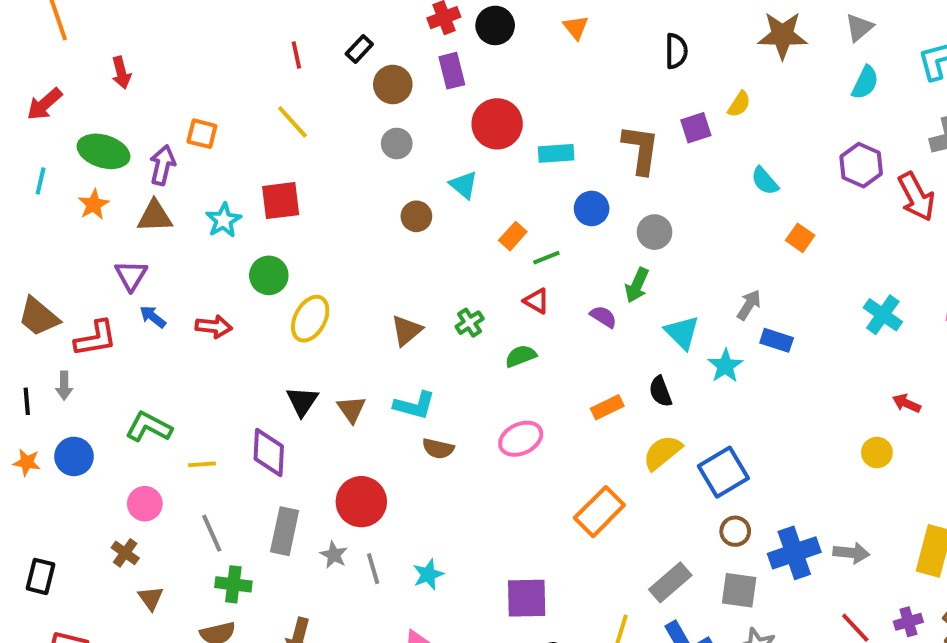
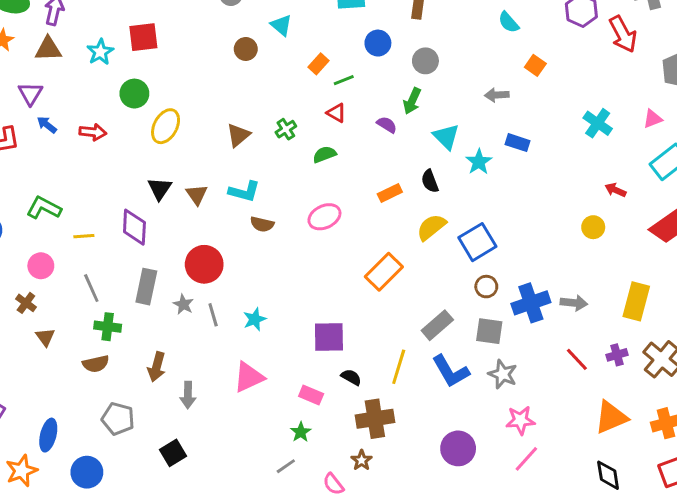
gray arrow: (749, 305) -> (497, 95), moved, turned -125

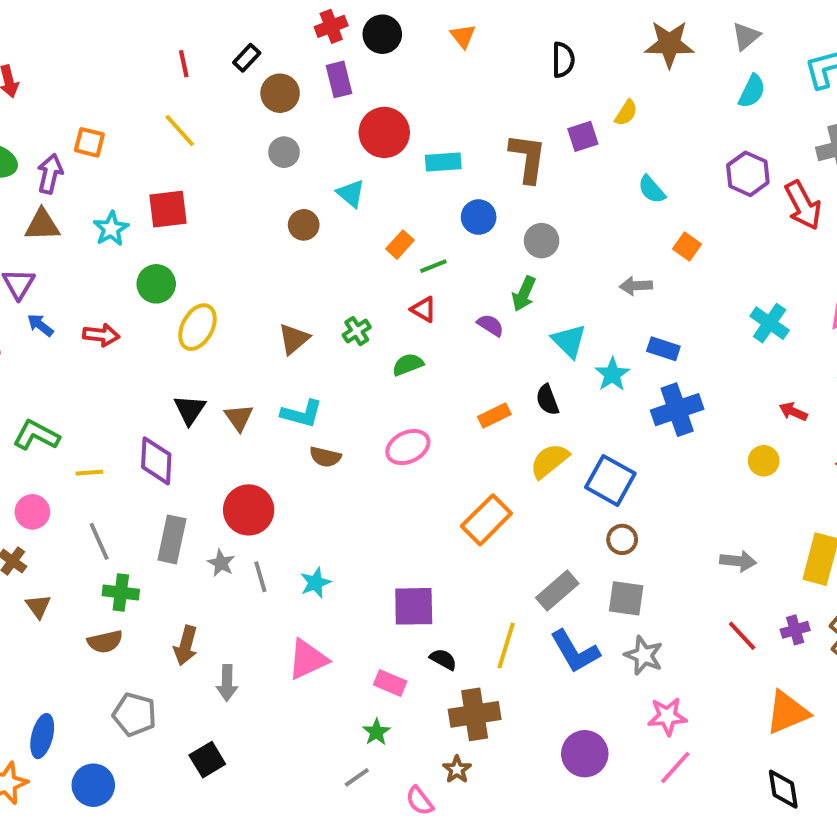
blue square: (477, 242) -> (610, 480), turned -30
blue cross: (531, 303) -> (677, 410), moved

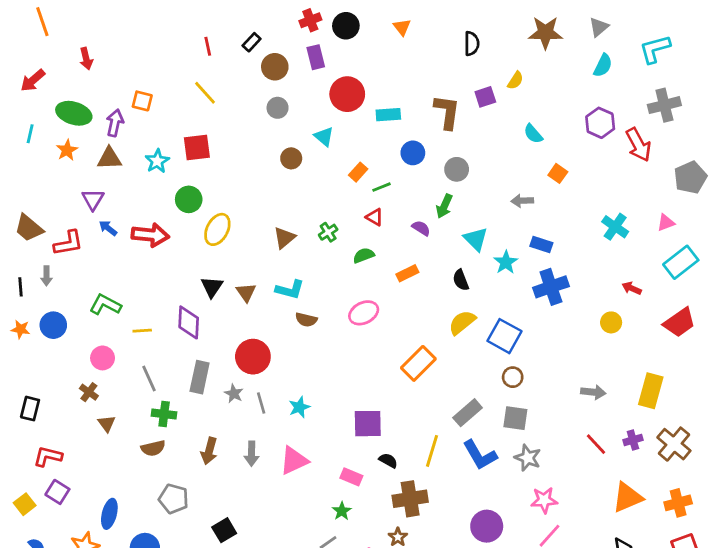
red arrow: (101, 335) -> (150, 235), size x1.5
orange rectangle: (494, 416) -> (407, 273), moved
gray arrow: (227, 683) -> (252, 454), moved

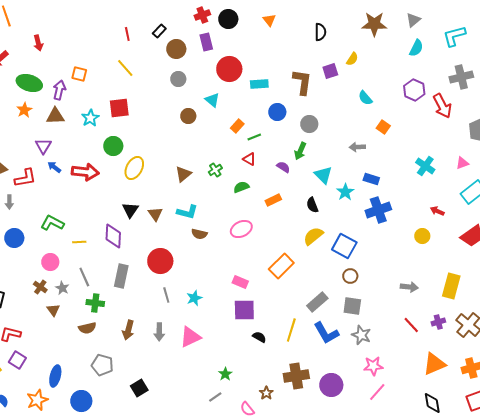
gray star: (234, 394) -> (62, 288), moved
pink rectangle: (351, 477) -> (240, 282), moved
brown cross: (410, 499) -> (296, 376), moved

